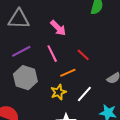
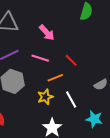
pink line: (52, 54) -> (40, 58), turned -48
white line: (84, 94) -> (71, 100), turned -72

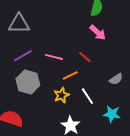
pink arrow: (47, 33) -> (98, 32), moved

